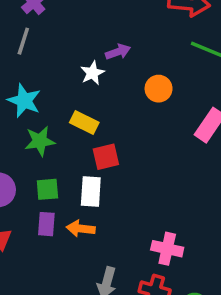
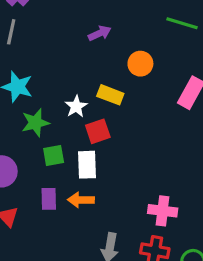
white star: (92, 73) -> (76, 106), moved
yellow rectangle: (84, 122) -> (110, 95), moved
green square: (47, 189) -> (54, 156), moved

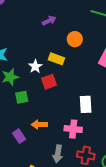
white rectangle: (87, 165) -> (86, 104), moved
purple rectangle: (49, 199) -> (19, 136), moved, turned -32
pink cross: (163, 211) -> (73, 129), moved

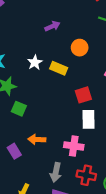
white star: (35, 66) -> (35, 62), moved
red square: (49, 82) -> (83, 95), moved
green square: (22, 97) -> (19, 109), turned 32

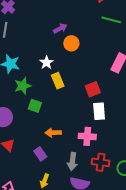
orange circle: (80, 48) -> (71, 43), moved
yellow rectangle: (59, 68) -> (58, 81), moved, turned 49
purple rectangle: (14, 151) -> (40, 154), moved

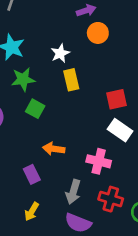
white rectangle: (99, 111) -> (120, 130), turned -60

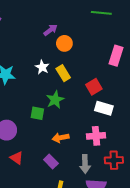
green star: (23, 79) -> (55, 100), moved
yellow rectangle: (71, 80) -> (63, 73), moved

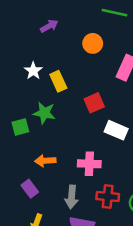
orange circle: (64, 43) -> (93, 43), moved
green star: (55, 100) -> (44, 113), turned 30
white rectangle: (104, 108) -> (116, 130), moved
green square: (37, 113) -> (20, 127), turned -32

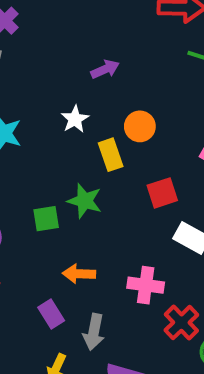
orange circle: (93, 43) -> (140, 126), moved
white star: (33, 71) -> (75, 119), moved
gray arrow: (72, 197) -> (94, 332), moved
red cross: (108, 197) -> (181, 323), moved, turned 35

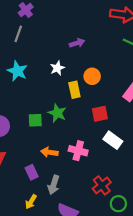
pink cross: (146, 285) -> (78, 151), moved

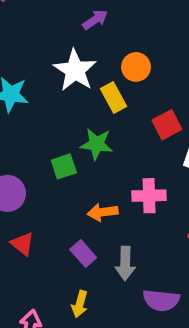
white star: (57, 68) -> (75, 70), size x1.6
yellow arrow: (31, 202) -> (80, 304), moved

